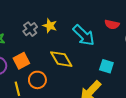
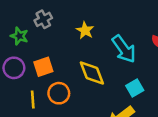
gray cross: (30, 29) -> (43, 19), moved
cyan square: (106, 66) -> (135, 88), moved, turned 32

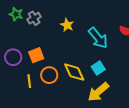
green star: (19, 36) -> (16, 14), moved
yellow diamond: (92, 73) -> (74, 72), moved
cyan square: (135, 88) -> (98, 68), moved

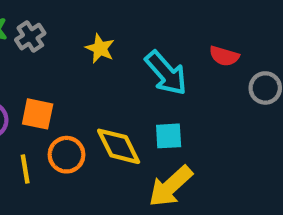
orange square: (36, 55) -> (38, 114), turned 35
cyan square: (98, 68) -> (169, 136), turned 32

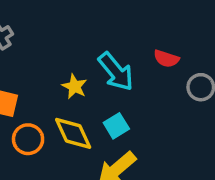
yellow star: (100, 48) -> (75, 86), moved
cyan square: (169, 136) -> (116, 126), turned -30

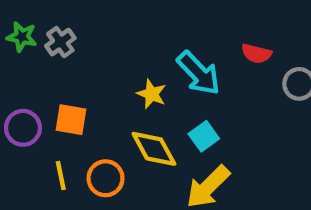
orange circle: (28, 139) -> (106, 178), moved

